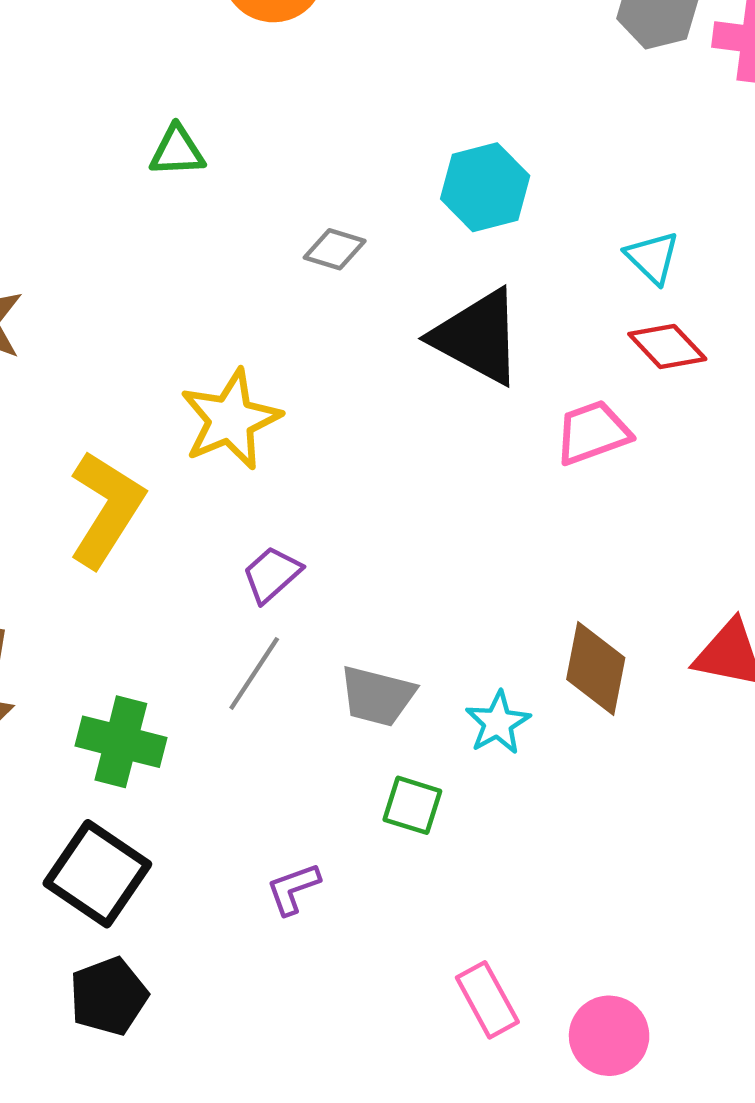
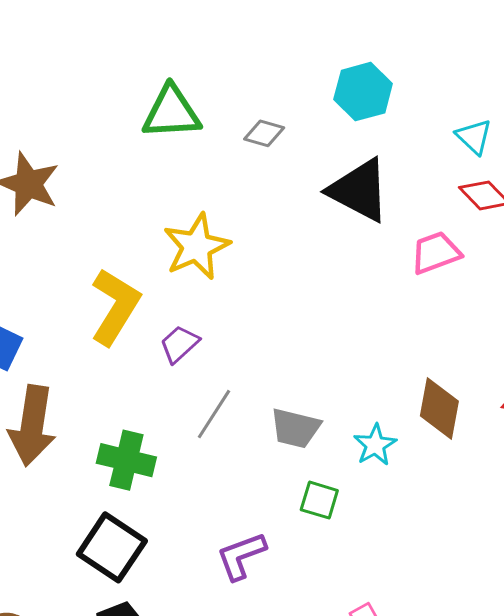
green triangle: (177, 151) -> (172, 112), moved, size x1.6
purple trapezoid: (272, 574) -> (179, 344), moved
purple L-shape: (293, 889) -> (241, 556), size x1.4

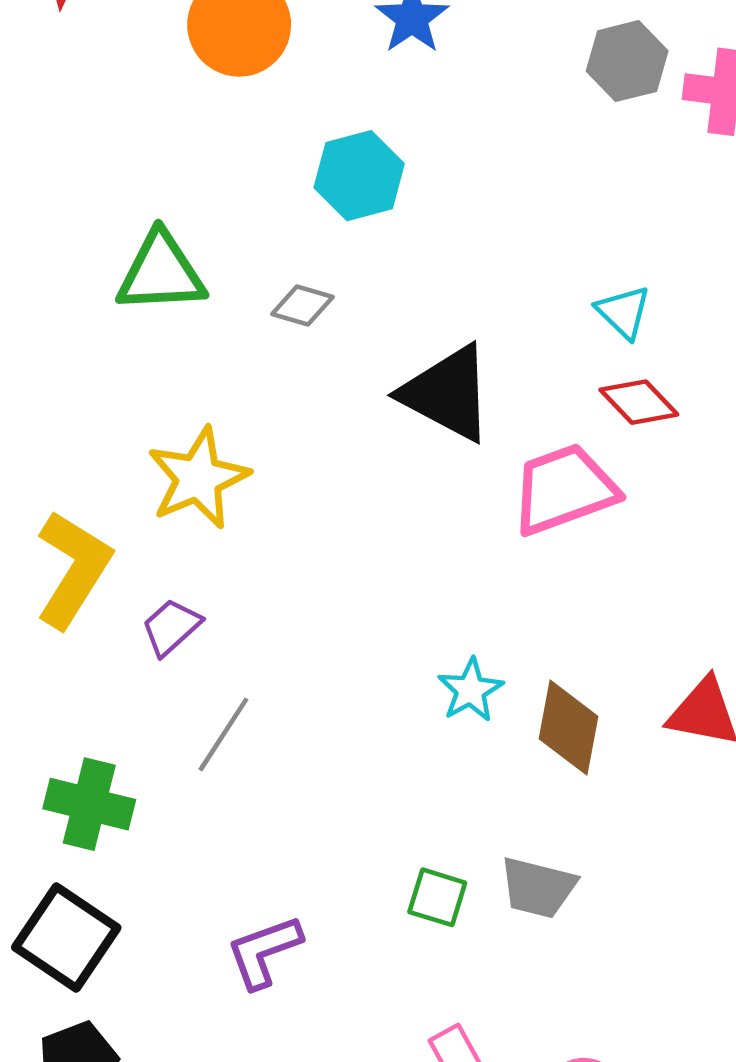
cyan hexagon: (363, 92) -> (359, 176), moved
pink trapezoid: (436, 253) -> (564, 489), size x1.4
gray trapezoid: (295, 428) -> (538, 888), moved
cyan star: (375, 445) -> (470, 690), moved
green square: (319, 500) -> (437, 897), moved

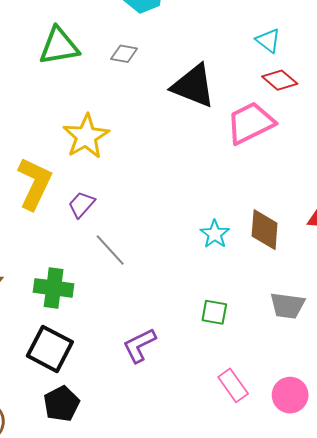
cyan star: (470, 690) -> (215, 234), moved
gray line: (223, 734) -> (110, 250), turned -69
gray trapezoid: (538, 888) -> (287, 306), moved

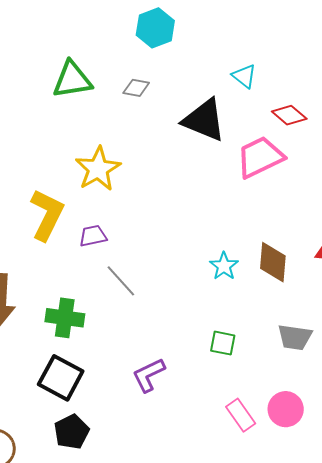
cyan triangle: (268, 41) -> (244, 76), moved
purple trapezoid: (81, 204) -> (93, 236), turned 36
pink circle: (290, 395) -> (286, 409), moved

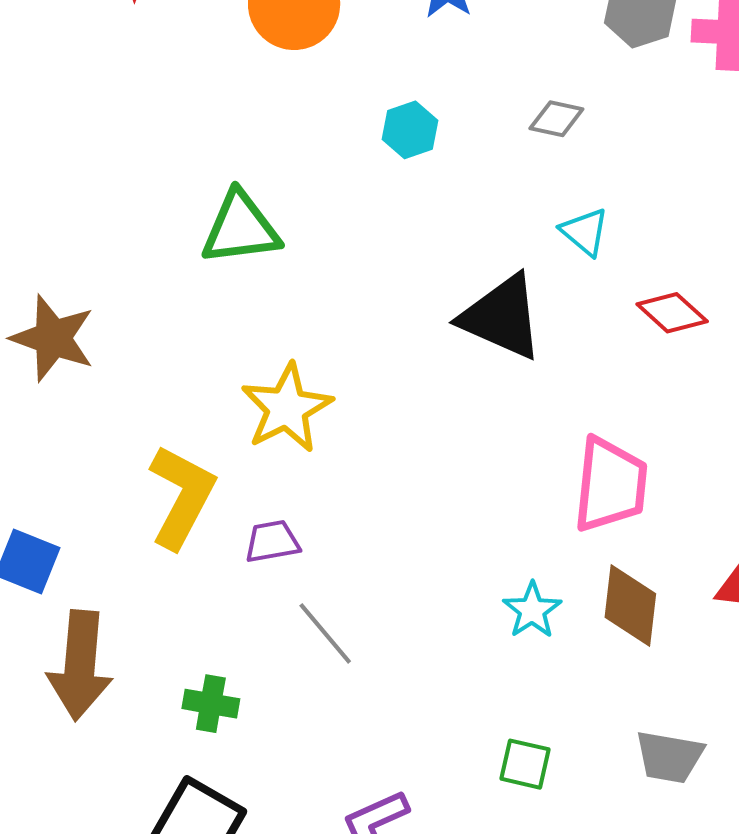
cyan hexagon: (155, 28) -> (410, 130), size x0.7
gray diamond: (136, 88) -> (556, 119), moved
pink trapezoid: (260, 157) -> (610, 485), moved, turned 120
green cross: (65, 318) -> (211, 704), size x0.7

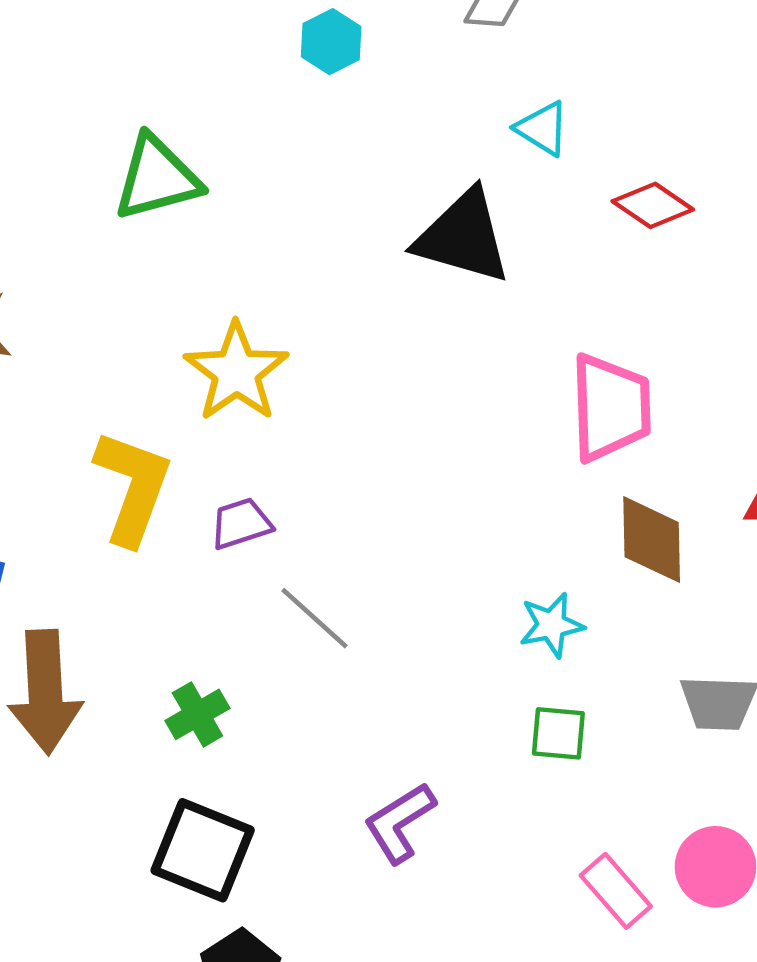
cyan star: (532, 610) -> (552, 625), moved, turned 30
green cross: (211, 704) -> (197, 714), turned -32

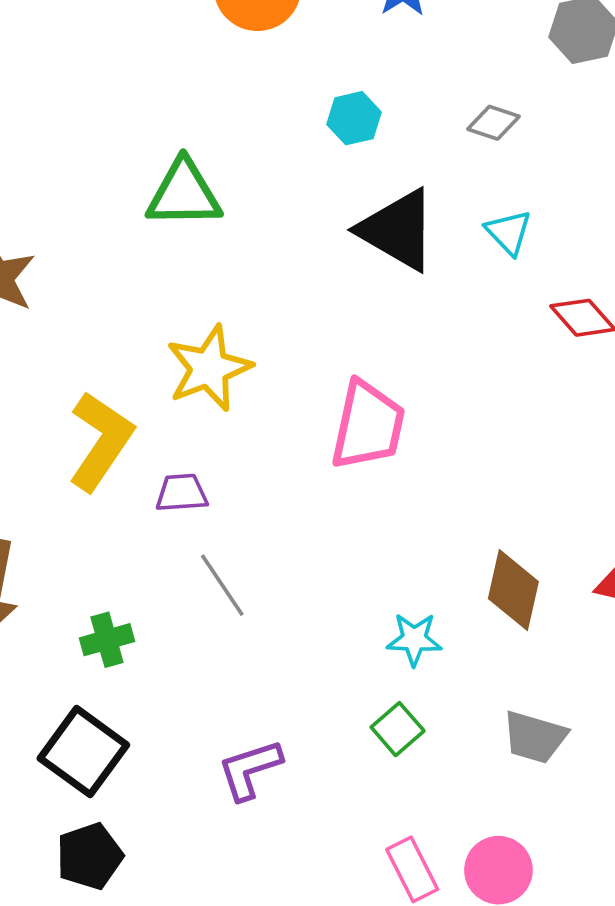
black triangle: (463, 237) -> (398, 230), moved
pink trapezoid: (610, 408) -> (368, 425), moved
green square: (558, 733) -> (398, 729), turned 30

